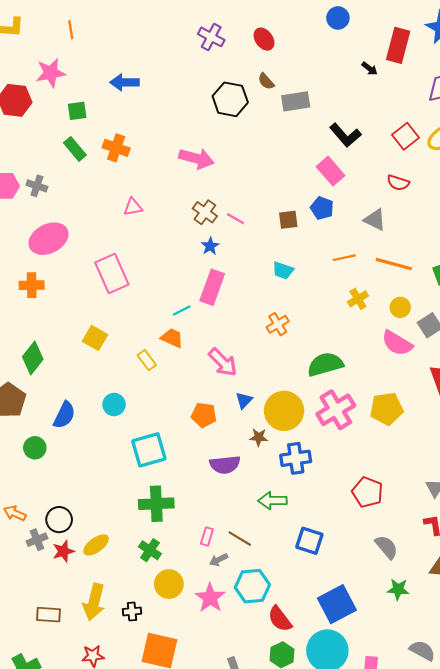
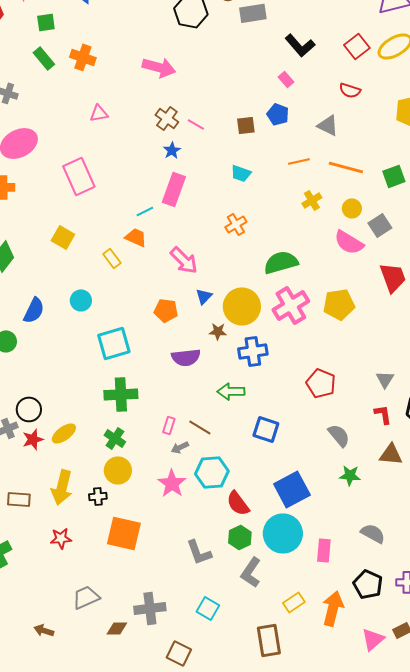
pink rectangle: (331, 171) -> (286, 79), size x0.6
yellow circle: (169, 584) -> (118, 470), moved

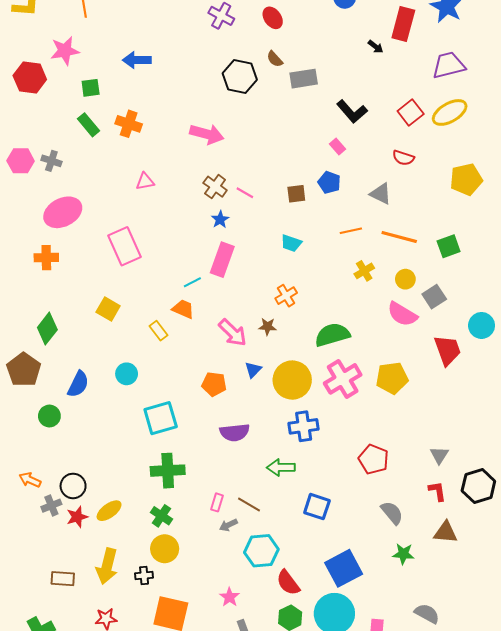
brown star: (218, 331) -> (268, 326), moved
pink star: (172, 483) -> (229, 597), moved, size x0.7

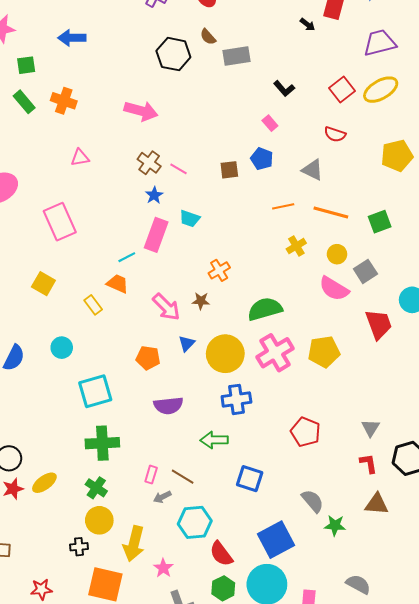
black L-shape: (352, 111) -> (284, 89), size x0.7
cyan trapezoid: (291, 243) -> (190, 219), moved
gray semicircle: (392, 513) -> (313, 501), moved
yellow arrow: (107, 566) -> (134, 544), moved

